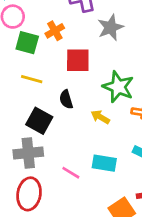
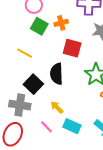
yellow line: (32, 79) -> (25, 53), moved
black semicircle: (66, 99) -> (57, 74), size x1.5
yellow arrow: (100, 117) -> (57, 107), moved

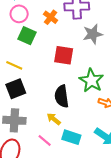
orange cross: (61, 23) -> (51, 17), moved, turned -32
black semicircle: (57, 74) -> (62, 96), moved
black square: (33, 84) -> (16, 89), moved, turned 30

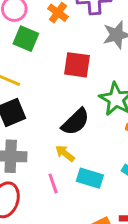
black semicircle: (62, 96) -> (75, 122), turned -125
pink line: (45, 141) -> (53, 183), turned 32

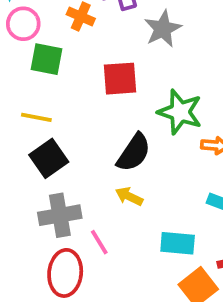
cyan rectangle: (90, 178) -> (178, 243), moved
pink line: (53, 183) -> (99, 242), moved

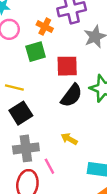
green square: (47, 59) -> (36, 52), moved, turned -30
black semicircle: (134, 153) -> (72, 95), moved

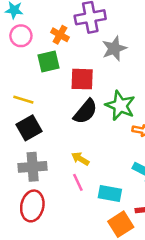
pink line: (49, 166) -> (78, 182), moved

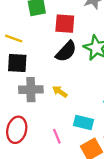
black square: (29, 128) -> (17, 63), turned 30
gray cross: (33, 167) -> (31, 90), moved
pink line: (78, 182) -> (57, 136), moved

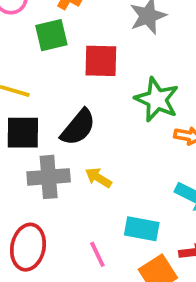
black semicircle: (66, 51) -> (78, 127), moved

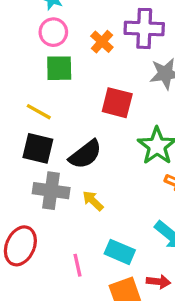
green square: (51, 35) -> (59, 68), moved

